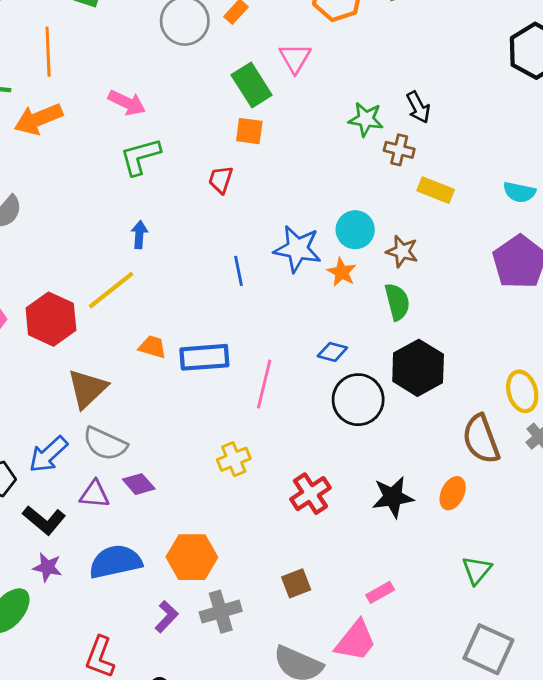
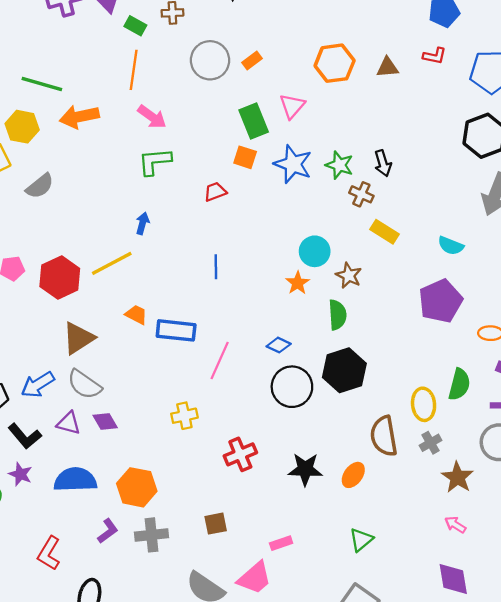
orange line: (48, 52) -> (134, 70), moved
red trapezoid: (221, 180) -> (215, 192), turned 40
blue star: (297, 249) -> (293, 164), moved

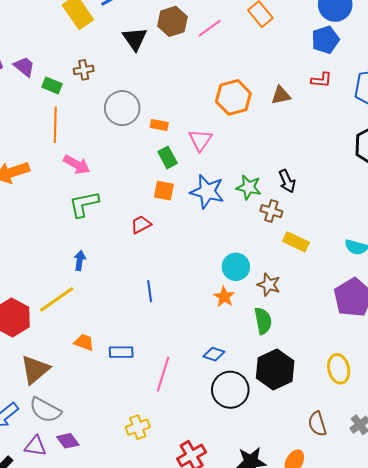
orange rectangle: (252, 61) -> (159, 125), moved, turned 54
green rectangle: (254, 121) -> (168, 157), size x0.7
blue rectangle: (176, 330) -> (121, 352), size x0.7
yellow ellipse: (424, 404) -> (339, 369), moved
brown semicircle: (384, 436) -> (317, 424), size x0.7

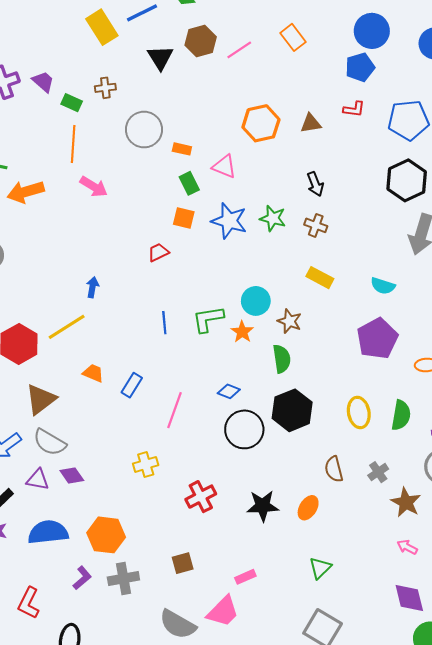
pink triangle: (200, 140) -> (224, 166), turned -45
black arrow: (287, 181) -> (315, 184), moved
green L-shape: (84, 204) -> (208, 319), moved
brown cross: (271, 211) -> (316, 225), moved
blue rectangle: (121, 352) -> (132, 385), turned -60

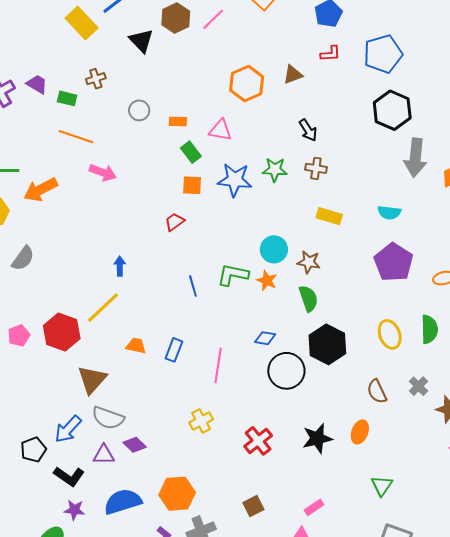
gray circle: (144, 130) -> (139, 110), size x0.6
orange line: (73, 144) -> (76, 137), turned -64
green L-shape: (208, 319) -> (233, 275), turned 32

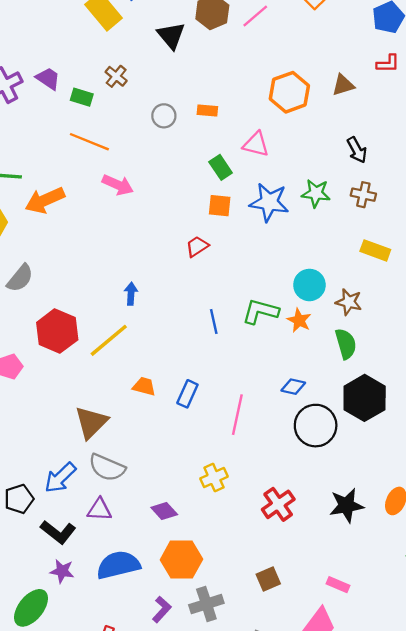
brown cross: (96, 79) -> (116, 76), turned -36
orange rectangle: (178, 122) -> (207, 111), moved
red hexagon: (62, 332) -> (57, 331), moved
purple diamond: (135, 445) -> (164, 511), moved
pink rectangle: (314, 507) -> (338, 585), turned 54

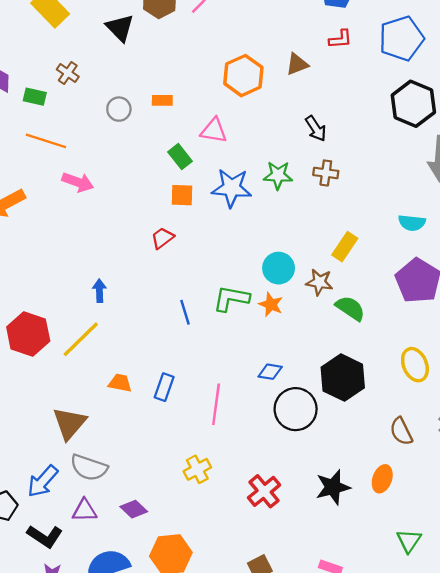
yellow rectangle: (375, 250) -> (345, 247), moved, turned -72
green semicircle: (346, 344) -> (350, 308), moved, turned -36
purple diamond: (164, 511) -> (134, 509), moved

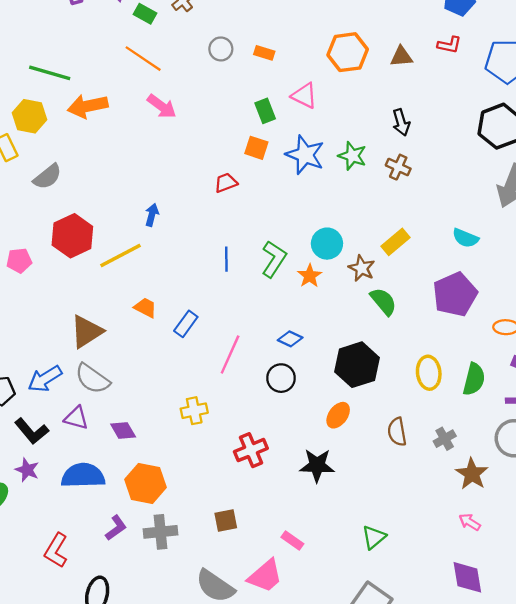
green L-shape: (231, 299) -> (274, 259), turned 96
black circle: (296, 409) -> (281, 378), moved, size x0.7
orange ellipse: (382, 479) -> (338, 415), moved

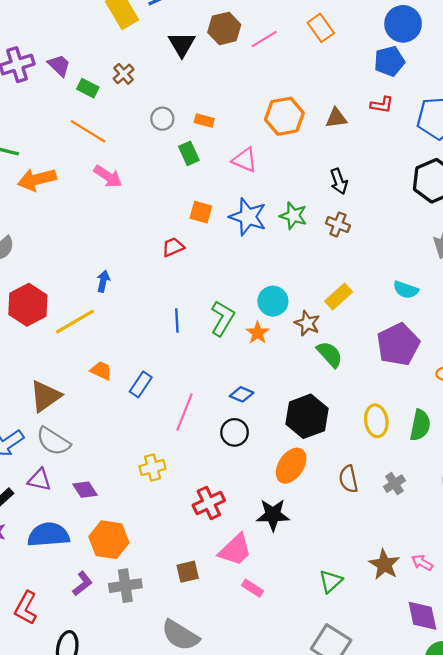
green rectangle: (265, 111) -> (189, 153), moved
orange ellipse: (338, 415) -> (291, 466), size x1.4
brown star: (472, 474) -> (384, 564), moved
pink trapezoid: (265, 576) -> (235, 550), moved

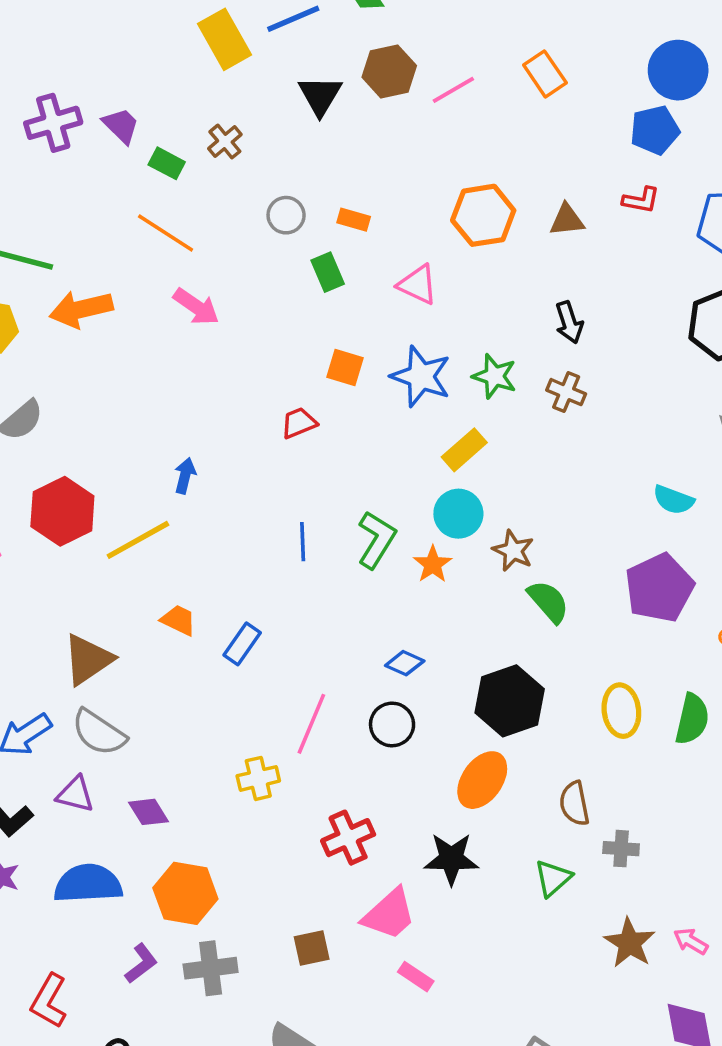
yellow rectangle: (339, 296) -> (464, 450), moved
pink line: (185, 412) -> (311, 724), moved
gray cross: (394, 484) -> (621, 849), moved, turned 35
green triangle: (331, 581) -> (553, 878), moved

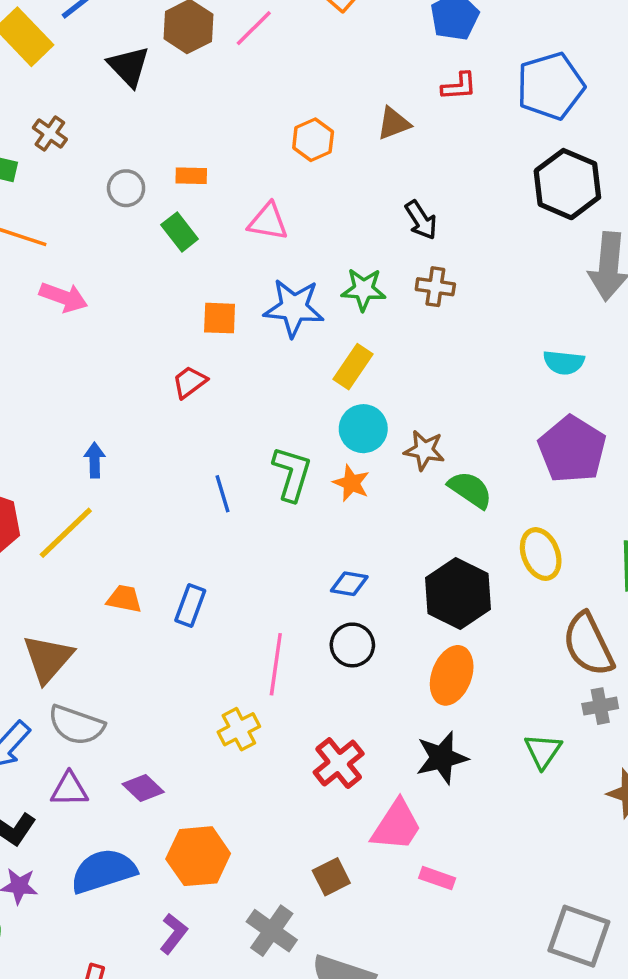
orange hexagon: (483, 215) -> (313, 140), size x0.7
yellow ellipse: (621, 711) -> (541, 554), moved
brown semicircle: (574, 804) -> (588, 644), moved, size x1.5
gray cross: (211, 968) -> (272, 931), moved, turned -33

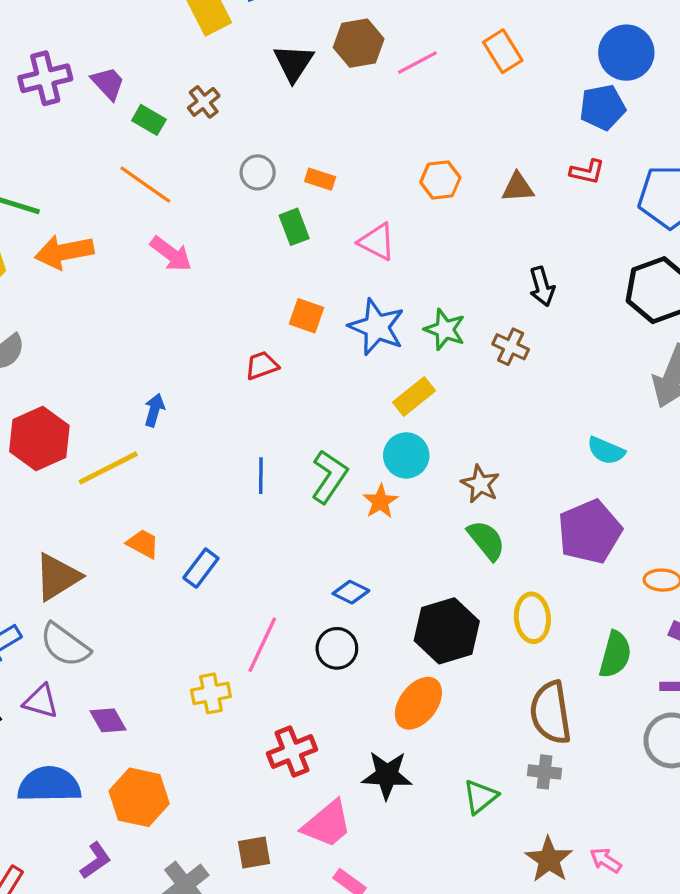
black arrow: (421, 220) -> (542, 287), moved
brown star: (424, 450) -> (480, 484), moved

